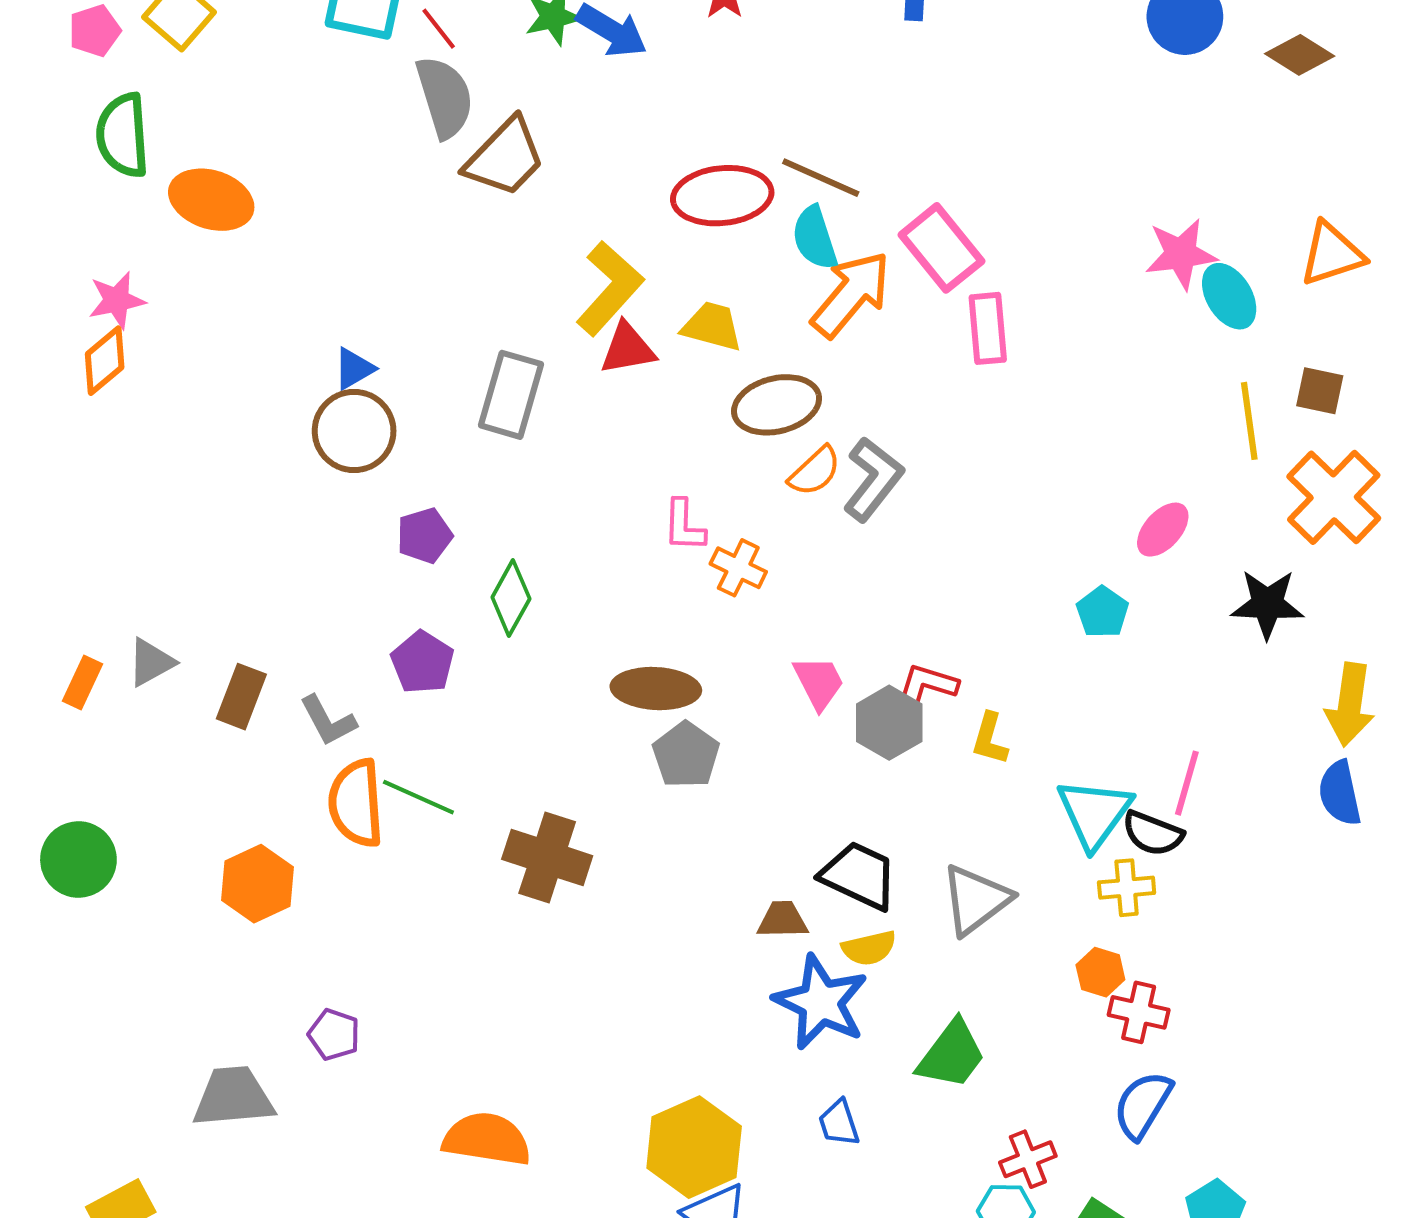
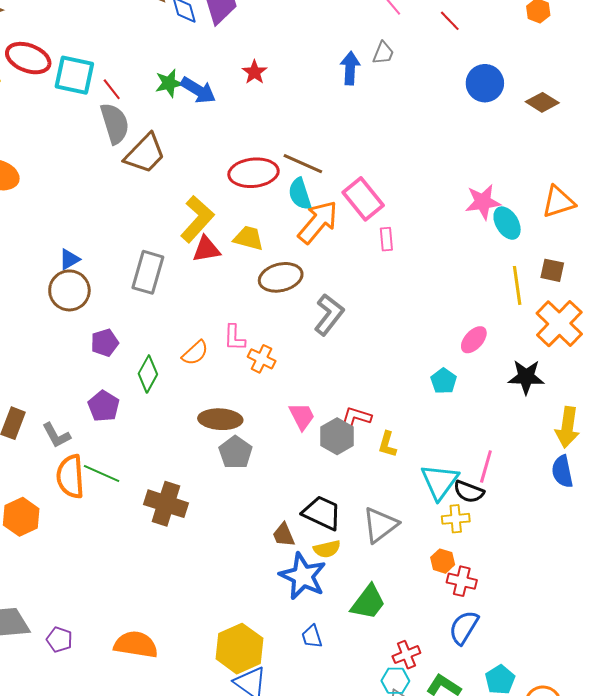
pink rectangle: (988, 328) -> (386, 239), size x0.7
orange semicircle: (815, 471) -> (195, 353), moved
brown trapezoid: (783, 920) -> (284, 535), turned -112
purple pentagon: (334, 1035) -> (59, 640), moved

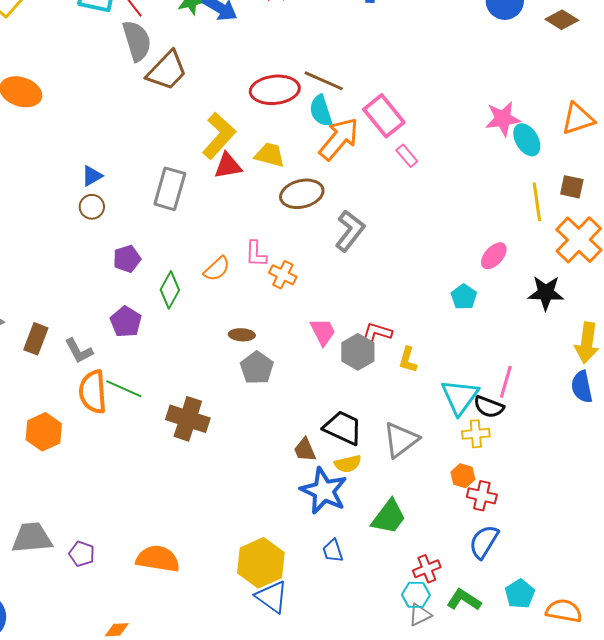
pink rectangle: (386, 239) -> (407, 156), turned -35
brown circle: (69, 290) -> (92, 207), size x0.6
brown ellipse: (220, 419) -> (242, 335), size x0.6

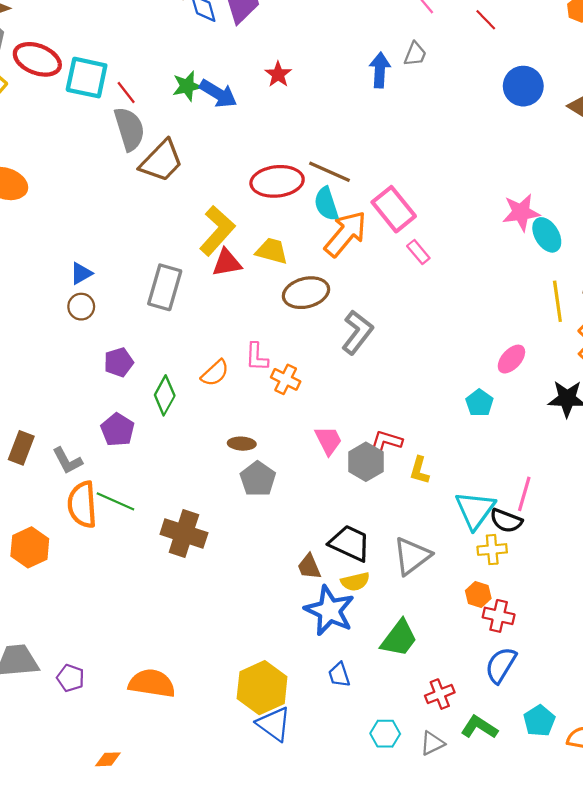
cyan hexagon: (416, 595) -> (385, 734), moved

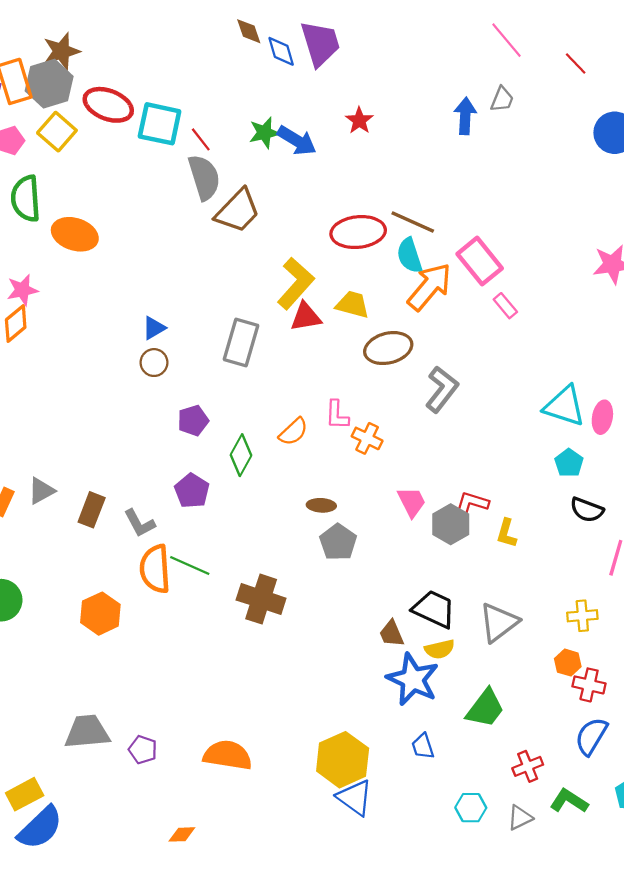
pink ellipse: (511, 359) -> (602, 417), turned -32
cyan triangle: (475, 510) -> (564, 406), moved, turned -48
black semicircle: (506, 521) -> (587, 510), moved

